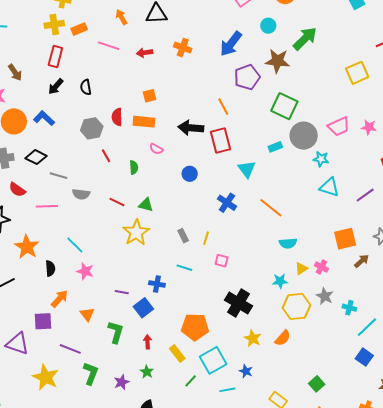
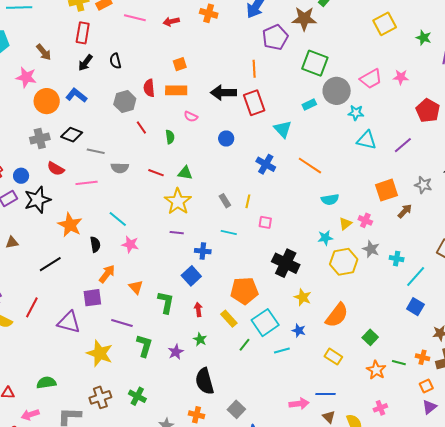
orange line: (223, 107) -> (254, 69), turned 30
purple line: (122, 292) -> (177, 233), moved
orange semicircle: (283, 338) -> (337, 315), moved, size x1.5

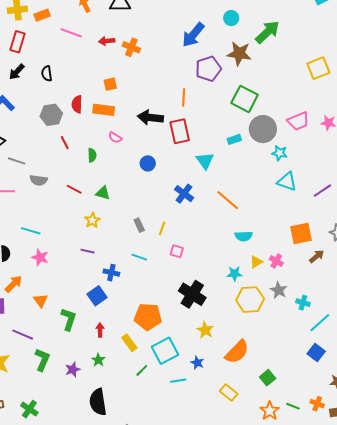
orange cross: (209, 13) -> (131, 47), moved
yellow star: (178, 201) -> (92, 220), size x0.6
cyan line: (118, 219) -> (31, 231), turned -30

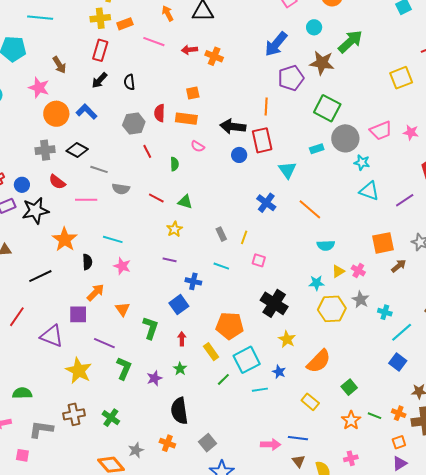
blue circle: (148, 163) -> (239, 155), moved

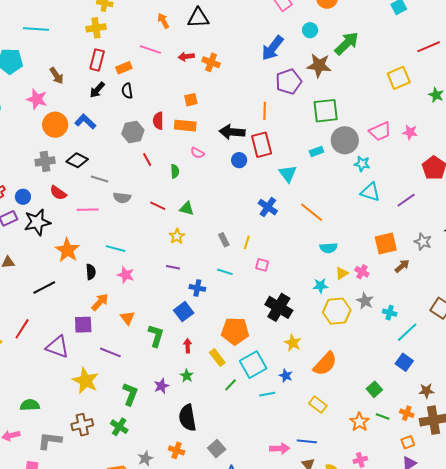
orange rectangle: (125, 24) -> (124, 68), moved
green square: (327, 108) -> (326, 111), turned -32
green L-shape: (124, 368) -> (130, 394), moved
green square: (349, 387) -> (374, 389), moved

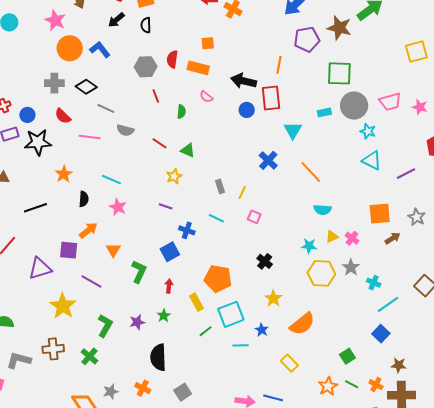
orange star: (67, 250) -> (64, 174), size x0.7
black cross: (279, 307) -> (265, 261), size x0.6
purple triangle: (58, 347) -> (40, 268), turned -45

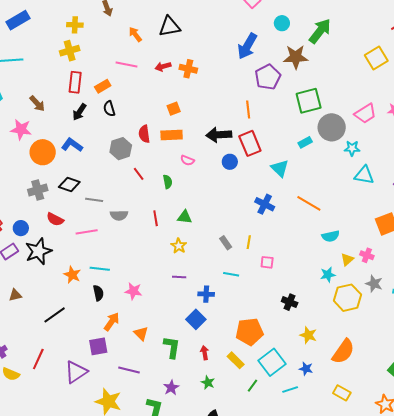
red line: (160, 143) -> (156, 218), turned 63
cyan line: (112, 180) -> (100, 269), moved
purple star: (137, 322) -> (171, 388), moved

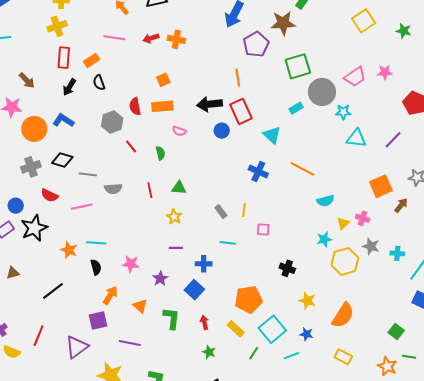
purple star: (171, 388) -> (160, 279), moved

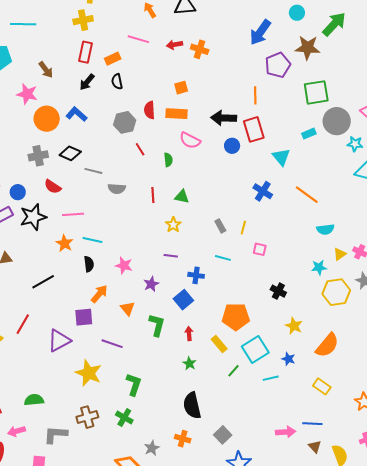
pink semicircle: (179, 131) -> (190, 140), size x1.5
pink line: (82, 207) -> (73, 214), moved

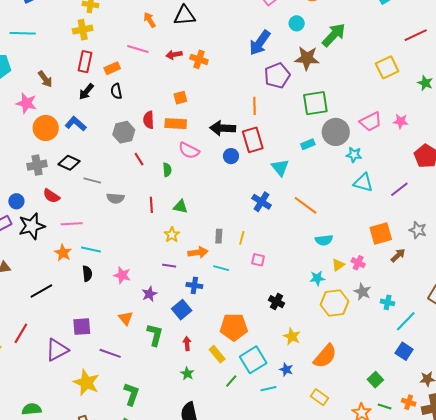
gray rectangle: (220, 226) -> (219, 236), turned 32
orange arrow: (99, 294) -> (198, 252), moved, turned 42

